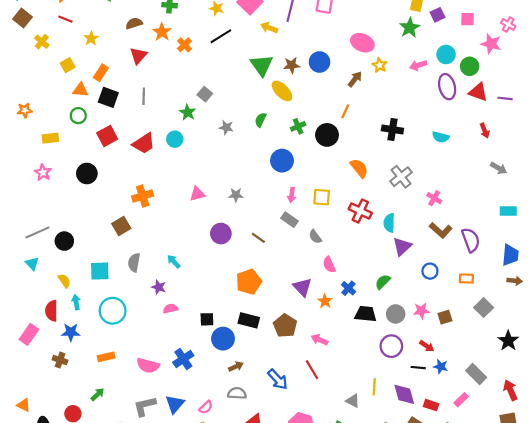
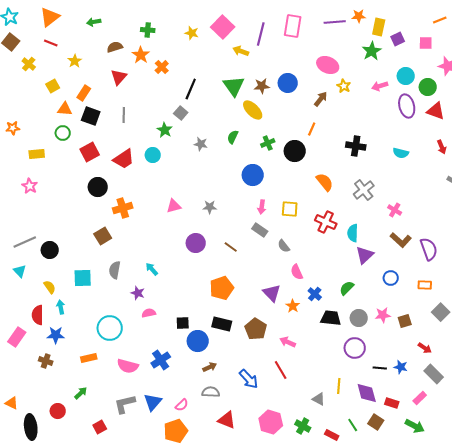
black line: (221, 36) -> (191, 89), moved, turned -35
black circle: (87, 174) -> (98, 187), moved
cyan circle: (113, 311) -> (110, 328), moved
red arrow: (427, 346) -> (425, 348), moved

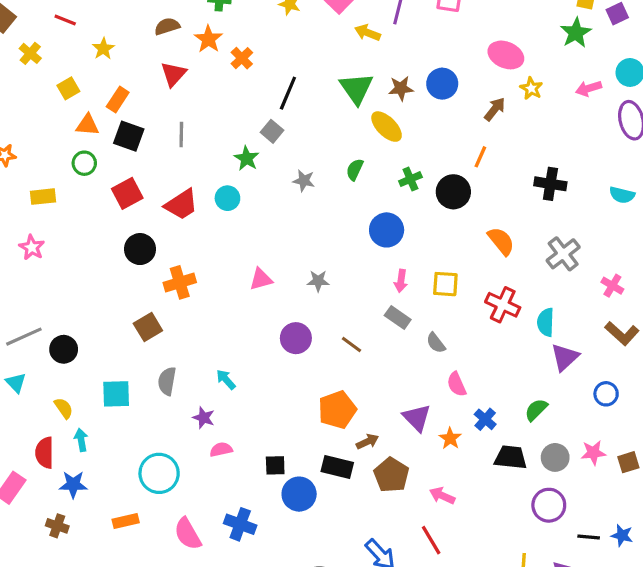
blue cross: (161, 360) -> (240, 524), turned -36
pink semicircle: (128, 366) -> (188, 534), turned 45
brown arrow: (210, 367) -> (367, 442), moved

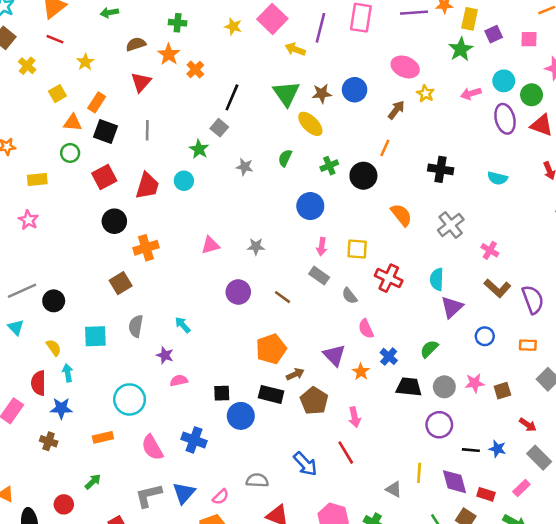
red trapezoid: (181, 205) -> (147, 186), turned -40
red cross: (503, 305) -> (389, 278), moved
pink arrow: (442, 496) -> (355, 417), turned -126

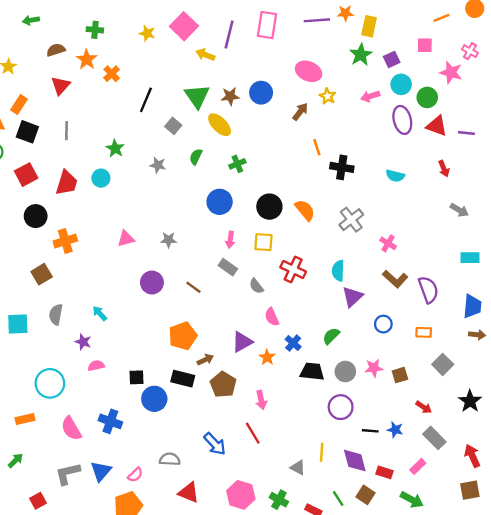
purple square: (494, 34) -> (392, 59), moved
gray square: (219, 128) -> (173, 126), moved
orange line: (385, 148) -> (317, 147), moved, turned -42
black circle: (363, 176) -> (269, 207), moved
purple triangle: (334, 355) -> (242, 342), turned 45

